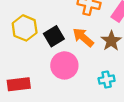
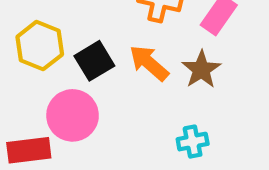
pink circle: (64, 65) -> (73, 115), moved

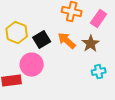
cyan cross: (193, 142) -> (99, 72), moved

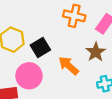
orange arrow: (67, 41) -> (69, 66), moved

